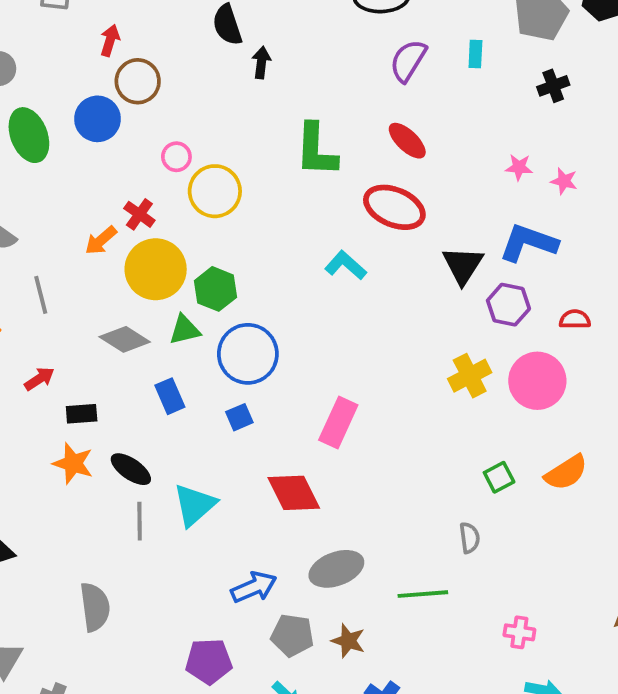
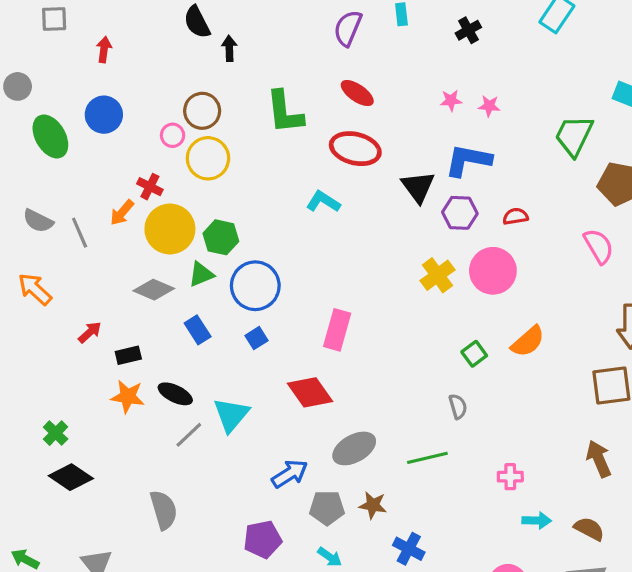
brown circle: (138, 81) -> (202, 111), moved
gray line: (41, 295) -> (80, 233), moved
gray line: (140, 521) -> (189, 435), turned 56

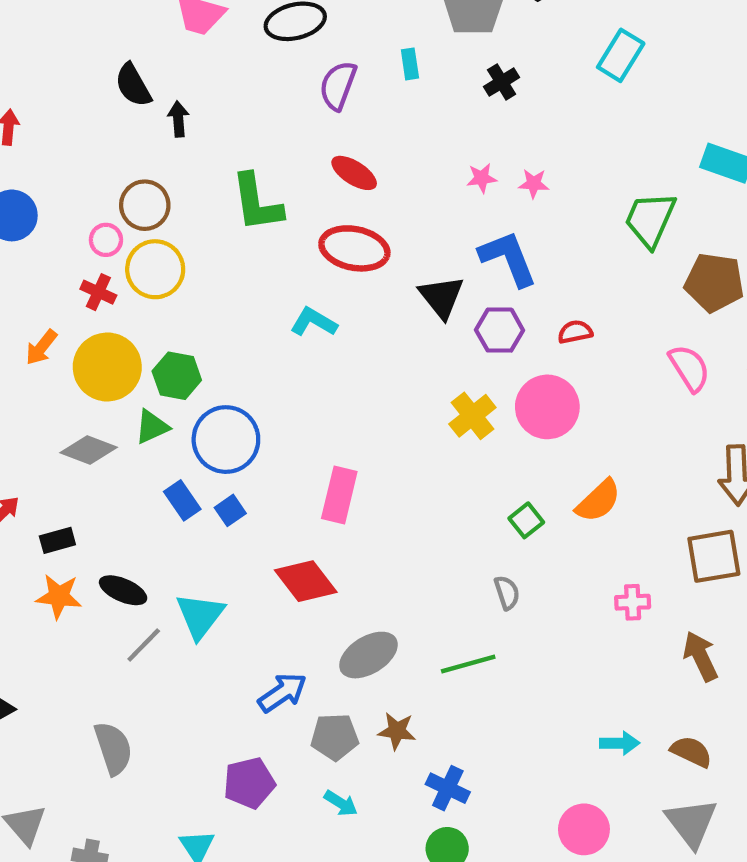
blue L-shape: (468, 160) -> (508, 258), turned 60
red cross: (150, 187) -> (98, 292), moved
blue rectangle: (198, 330) -> (182, 500), moved
pink cross: (510, 477) -> (633, 602), moved

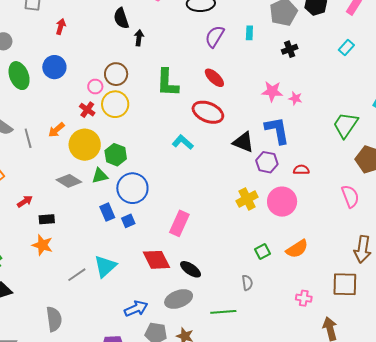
cyan rectangle: (621, 55) -> (346, 48), size x0.7
pink star: (482, 178) -> (272, 91), size x1.5
black triangle: (441, 297) -> (243, 142), turned -40
black ellipse: (123, 590) -> (191, 269), moved

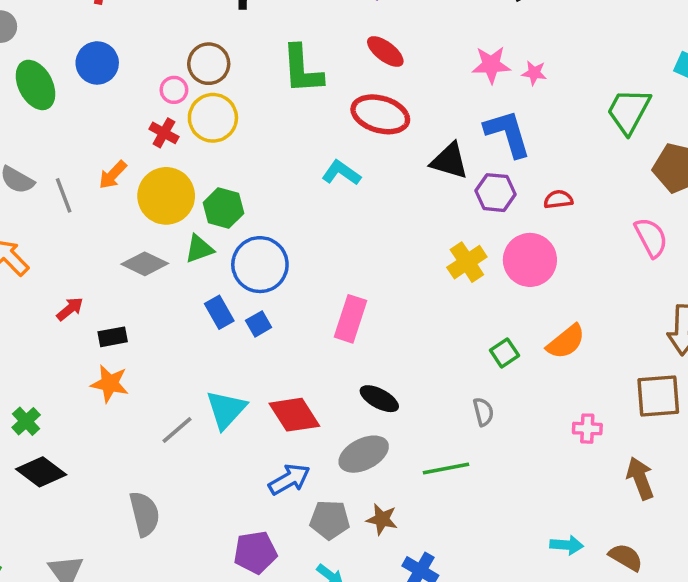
red diamond: (156, 260) -> (294, 415), moved

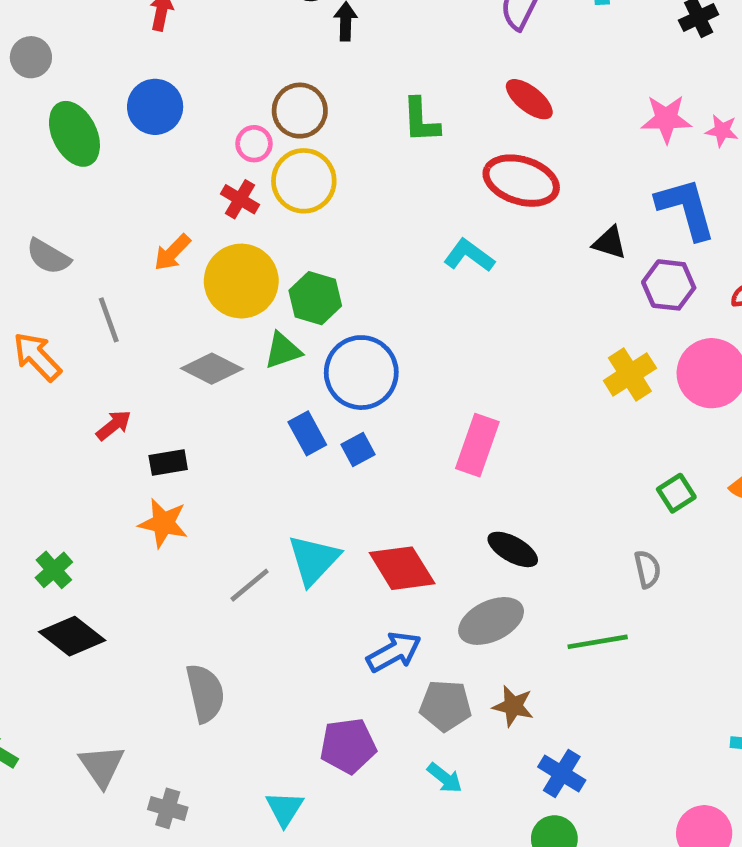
green L-shape: (302, 69) -> (421, 120), size x0.7
black triangle: (449, 161) -> (610, 243), size x0.7
gray line: (64, 195) -> (109, 320), moved

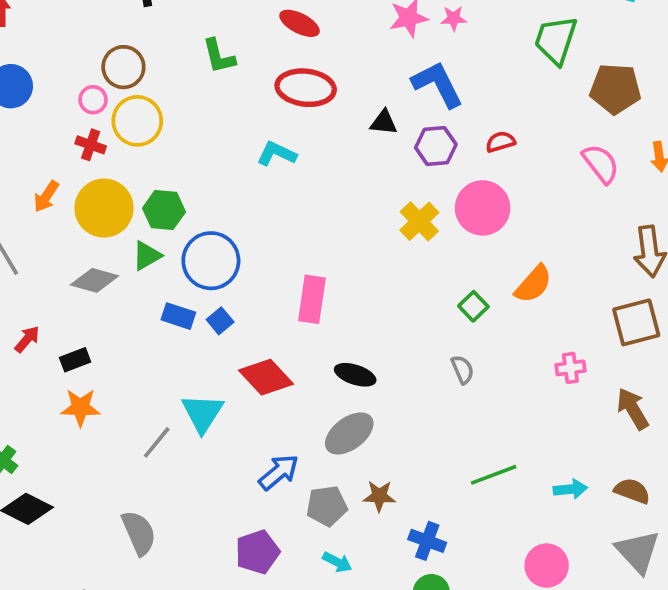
blue rectangle: (307, 433) -> (178, 316), turned -32
red diamond: (402, 568) -> (266, 377), moved
green line: (598, 642) -> (494, 475), moved

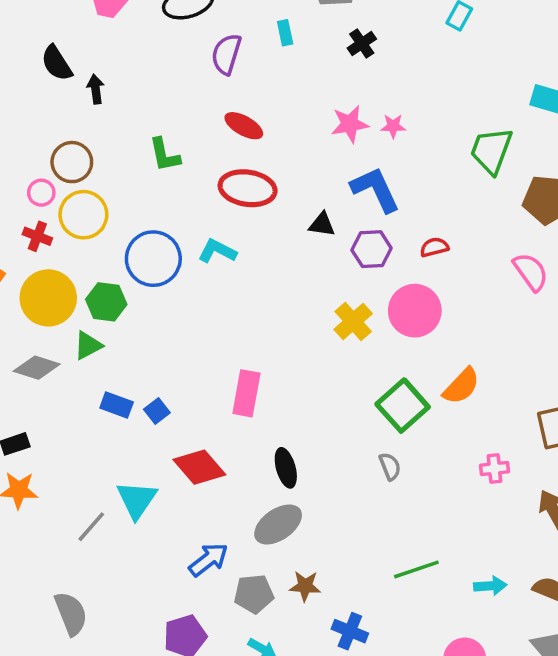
blue circle: (211, 261) -> (153, 259), moved
green square: (473, 306) -> (403, 406), size x1.8
black ellipse: (355, 375) -> (286, 468), turned 54

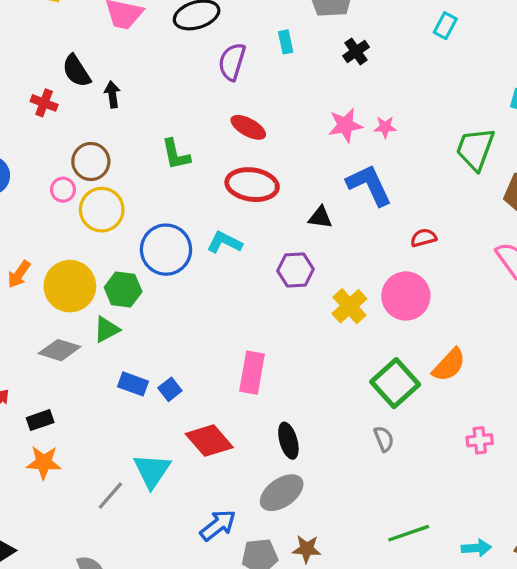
red cross: (37, 236) -> (44, 103), moved
purple hexagon: (372, 249) -> (295, 270), moved

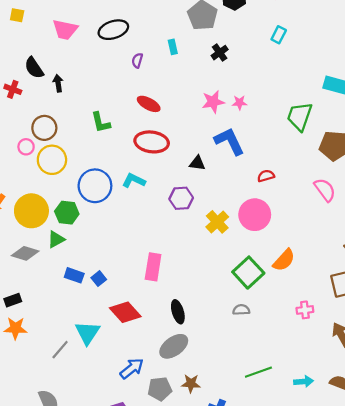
purple semicircle: (232, 62) -> (137, 60), size x0.6
gray semicircle: (384, 439) -> (241, 310), turned -70

